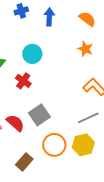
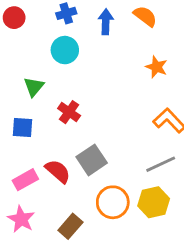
orange semicircle: (87, 19) -> (145, 16), moved
cyan circle: (32, 54) -> (65, 50), moved

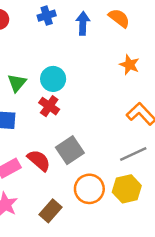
cyan circle: (65, 50) -> (53, 79), moved

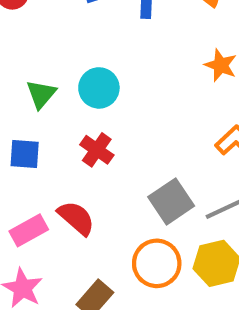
red cross: (49, 106) -> (97, 150), moved
gray square: (70, 150) -> (171, 201), moved

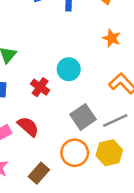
cyan circle: (99, 88) -> (69, 69), moved

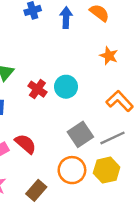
red cross: (40, 87) -> (37, 89), moved

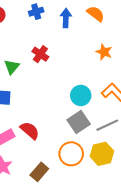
cyan circle: (66, 87) -> (81, 95), moved
red cross: (37, 89) -> (40, 54), moved

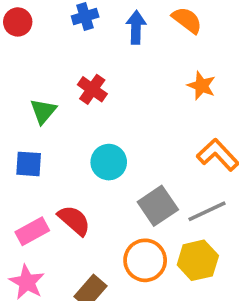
cyan circle: (81, 95) -> (109, 162), moved

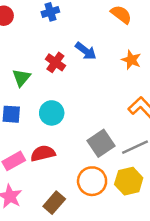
blue arrow: (136, 27) -> (86, 51), moved, turned 125
cyan circle: (109, 162) -> (52, 113), moved
red semicircle: (74, 220) -> (43, 153), turned -55

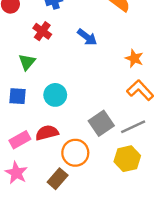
orange star: (131, 60) -> (134, 58), moved
red cross: (55, 62) -> (42, 31), moved
orange circle: (92, 181) -> (75, 153), moved

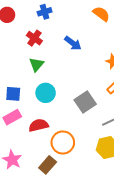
green triangle: (27, 62) -> (36, 64), moved
gray square: (101, 123) -> (85, 102), moved
pink rectangle: (20, 140) -> (12, 117), moved

